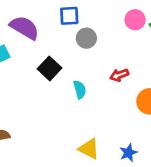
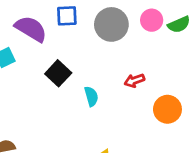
blue square: (69, 16) -> (67, 16), moved
gray circle: (86, 38) -> (111, 24), moved, size x1.5

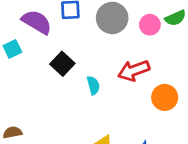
pink circle: (152, 20) -> (150, 25), moved
red arrow: (134, 81) -> (134, 70), size x1.6

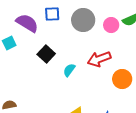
cyan semicircle: (93, 85) -> (69, 70), turned -128

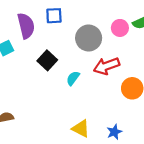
gray circle: (83, 20) -> (89, 38), moved
purple semicircle: (27, 23) -> (26, 26), turned 45

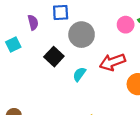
purple semicircle: (26, 26) -> (33, 22), size x0.6
gray circle: (89, 38) -> (82, 35), moved

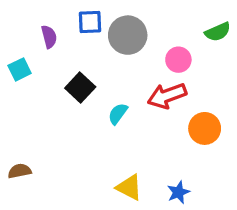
pink circle: (126, 25) -> (178, 60), moved
gray circle: (82, 35) -> (128, 35), moved

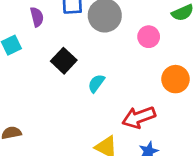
red arrow: (167, 96) -> (139, 117), moved
orange circle: (205, 128) -> (175, 79), moved

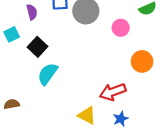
black square: (64, 61) -> (37, 47), moved
cyan semicircle: (96, 83) -> (48, 74), moved, size x1.5

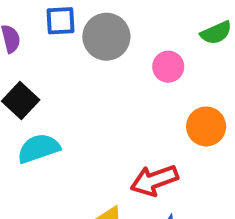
cyan semicircle: (48, 74) -> (39, 148), turned 35

